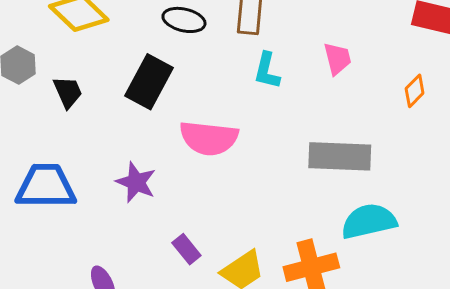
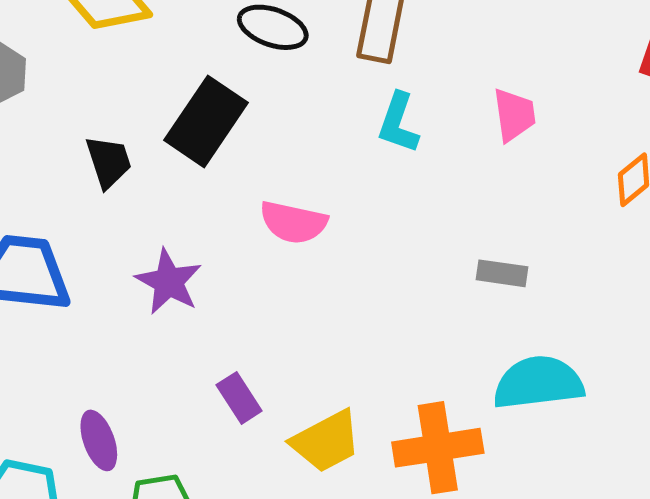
black trapezoid: (68, 92) -> (109, 162), moved
pink semicircle: (209, 138) -> (293, 222), size x0.7
gray rectangle: (340, 156) -> (502, 273), size x0.5

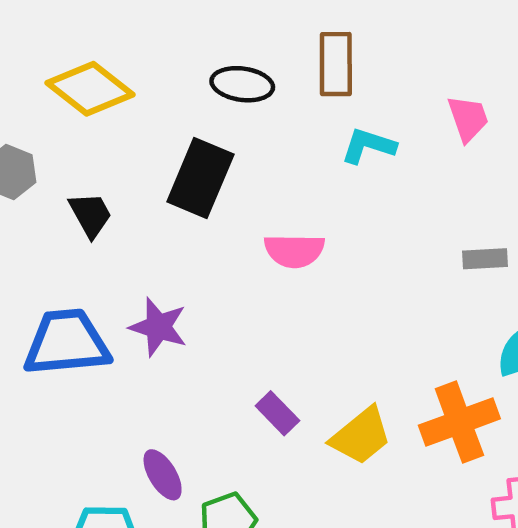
cyan L-shape: (398, 123) -> (368, 146), turned 100
black trapezoid: (109, 162) -> (90, 215), moved
purple star: (169, 282) -> (158, 327), moved

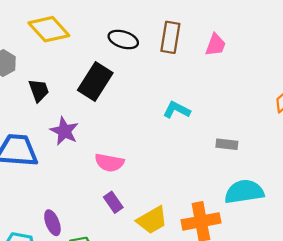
pink trapezoid: (468, 118) -> (215, 45), moved, turned 30
cyan L-shape: (368, 146) -> (177, 110), moved
pink semicircle: (294, 251) -> (109, 163), moved
purple star: (158, 327) -> (64, 131), moved

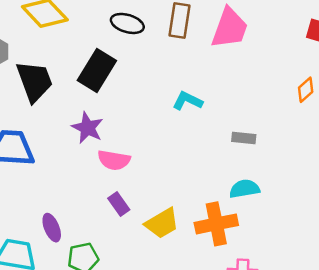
pink trapezoid: (215, 45) -> (230, 28), size x1.6
black trapezoid: (39, 90) -> (34, 81), size x1.6
purple star: (64, 131) -> (87, 128), moved
cyan semicircle: (244, 192) -> (244, 189), moved, size x0.7

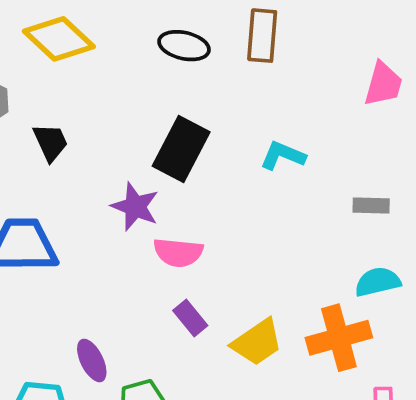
pink trapezoid: (230, 28) -> (383, 84), moved, size x0.7
black rectangle: (97, 71) -> (181, 149), moved
black trapezoid: (34, 81) -> (51, 142), size x0.6

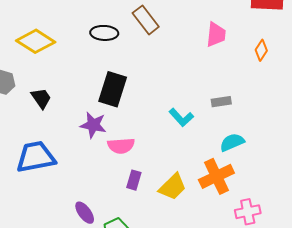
brown rectangle: (262, 36) -> (146, 20), turned -32
cyan L-shape: (283, 156) -> (181, 117), moved, turned -145
purple rectangle: (190, 318) -> (134, 180), turned 66

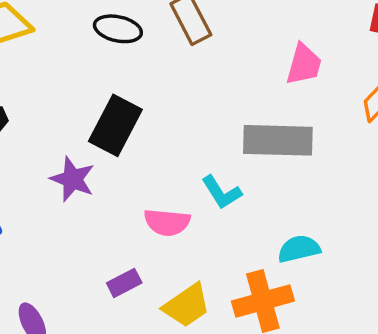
gray rectangle: (221, 102) -> (278, 140), moved, size x2.0
pink semicircle: (121, 146) -> (167, 222), moved
purple rectangle: (134, 180) -> (124, 283), turned 36

